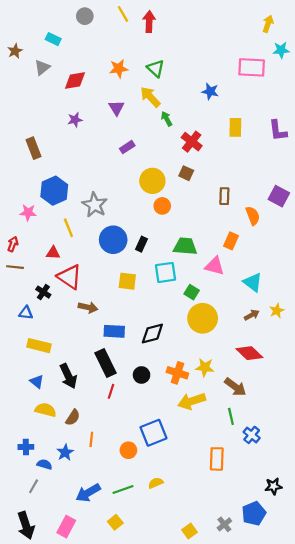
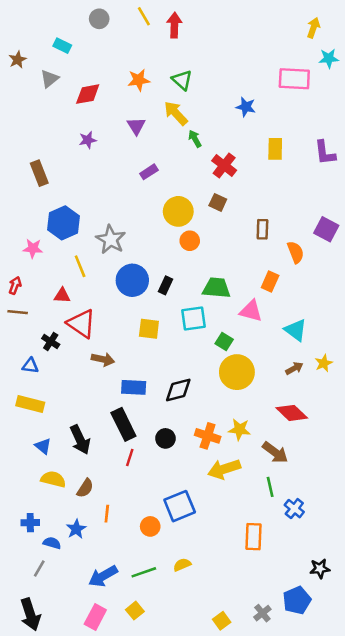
yellow rectangle: (39, 346) -> (30, 404), moved
pink rectangle: (66, 527) -> (95, 617), moved

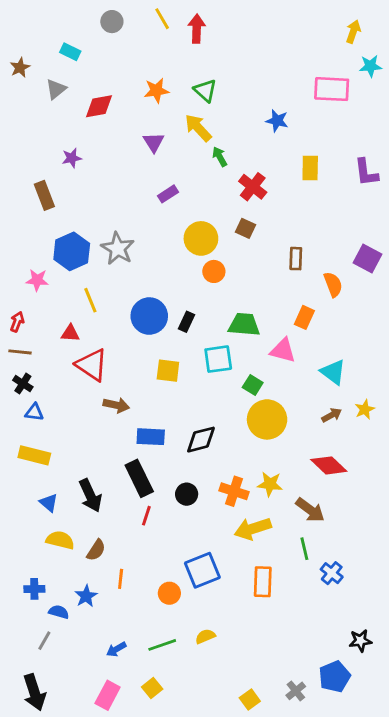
purple star: (88, 140) -> (72, 158), moved
gray star: (111, 239) -> (118, 249), moved
black cross: (51, 341) -> (23, 384), moved
orange rectangle: (253, 537) -> (263, 582), moved
blue arrow: (103, 576) -> (116, 649), size x0.6

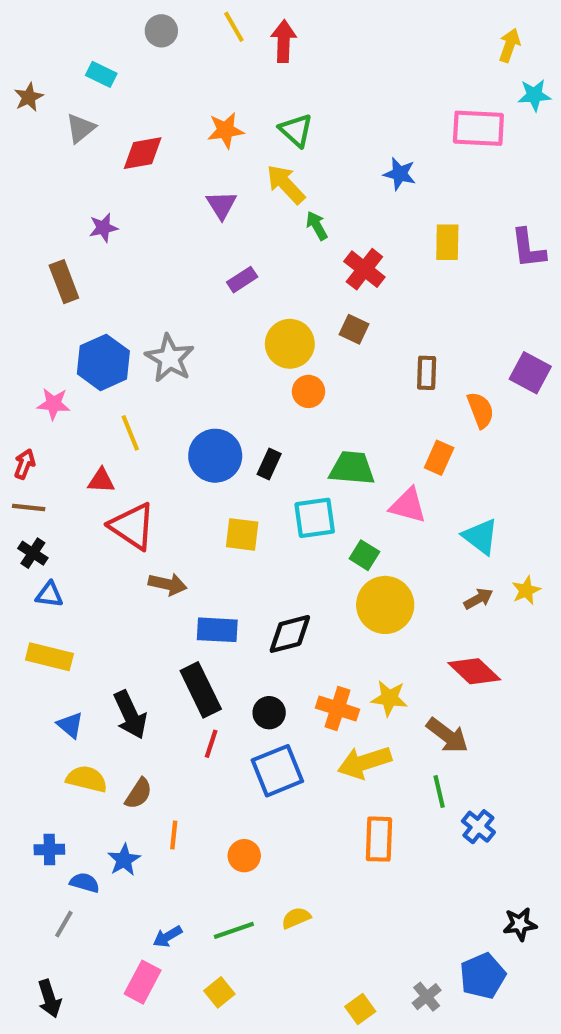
blue square: (202, 570) -> (277, 771), moved
black arrow: (34, 692) -> (49, 999), size x0.7
pink rectangle: (108, 695) -> (143, 982), moved

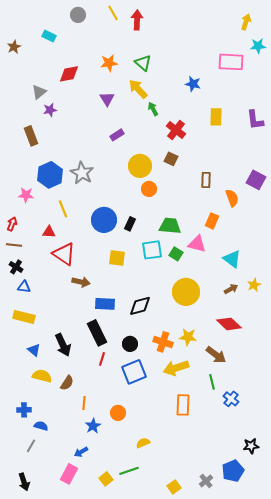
gray triangle: (81, 128) -> (39, 92), moved
green square: (364, 555) -> (176, 254), moved
blue star: (124, 860) -> (93, 426), moved
green line: (234, 930) -> (129, 471), moved

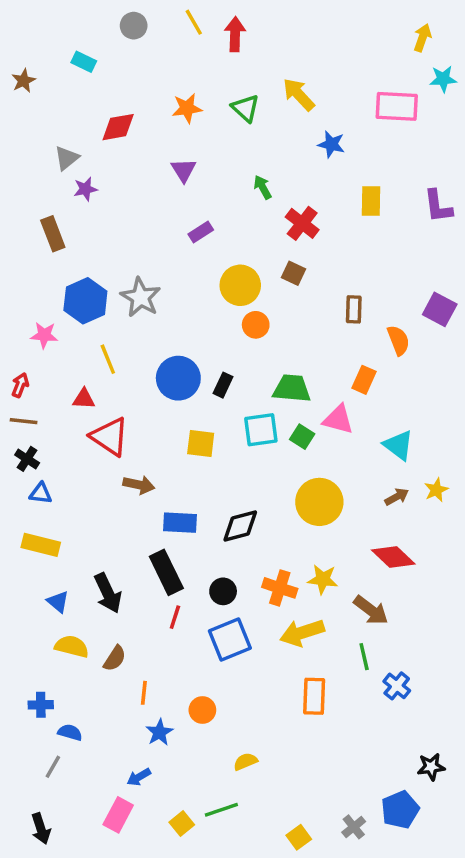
yellow arrow: (138, 89) -> (299, 94), moved

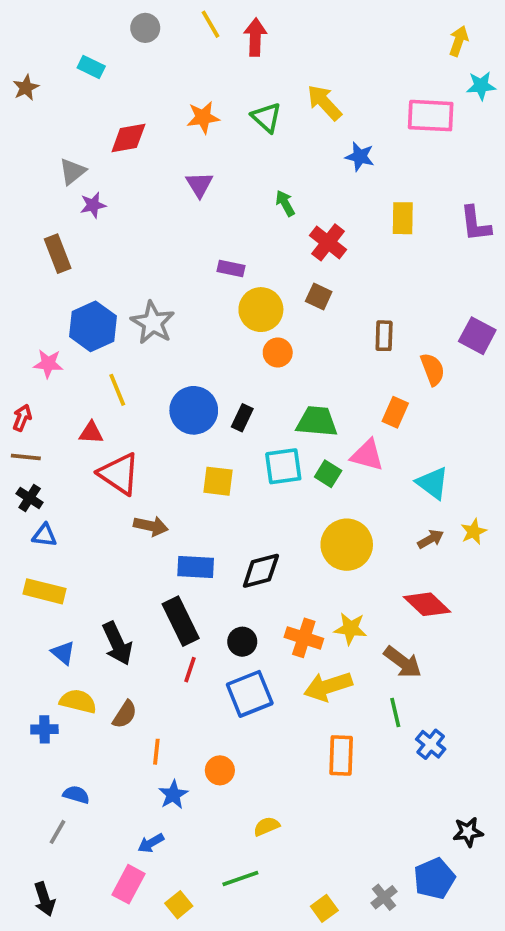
purple rectangle: (201, 232) -> (231, 269), moved, turned 45
blue cross: (41, 705) -> (44, 729), moved
yellow square: (182, 823) -> (179, 905), moved

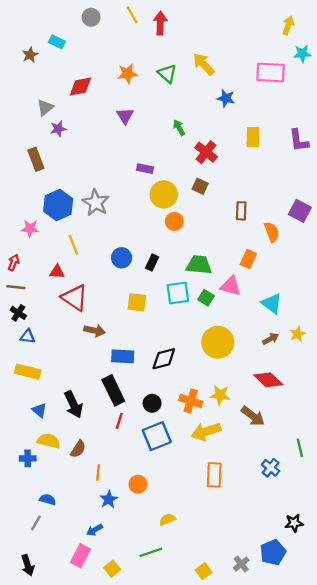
brown star: (26, 88) -> (30, 55), moved
blue circle: (194, 410) -> (122, 258), size x0.7
green line: (395, 713) -> (300, 448), moved

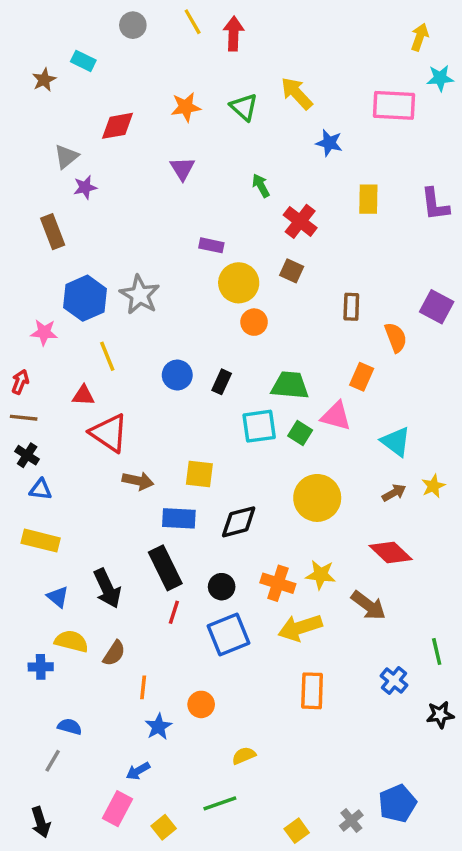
yellow square: (137, 302) -> (199, 474), moved
black star: (294, 523) -> (440, 715), moved

